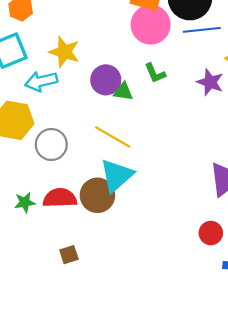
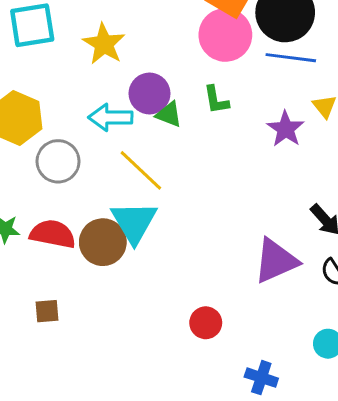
cyan arrow: (41, 81) -> (110, 117), moved
cyan triangle: (117, 175) -> (134, 222), turned -33
red circle: (211, 233) -> (206, 323), moved

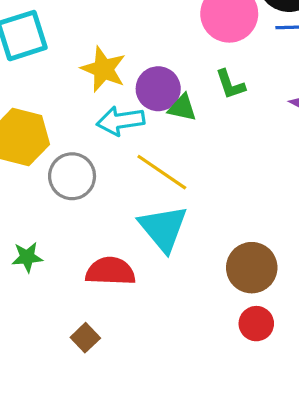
yellow star: (104, 44) -> (103, 69), moved
red semicircle: (53, 234) -> (110, 271), moved
brown circle: (103, 242) -> (252, 268), moved
brown square: (47, 311) -> (85, 338), turned -30

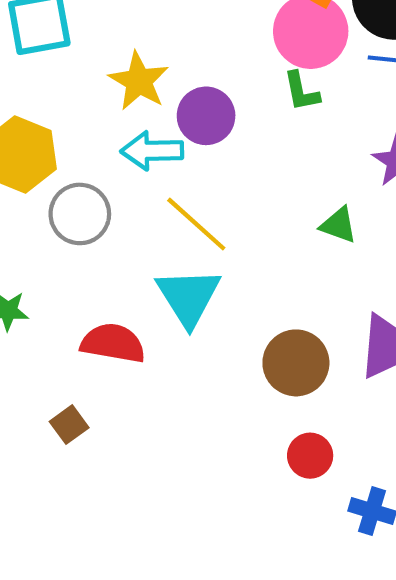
green L-shape: (230, 84) -> (301, 91), moved
green triangle: (182, 108) -> (338, 225), moved
red circle: (256, 324) -> (310, 456), moved

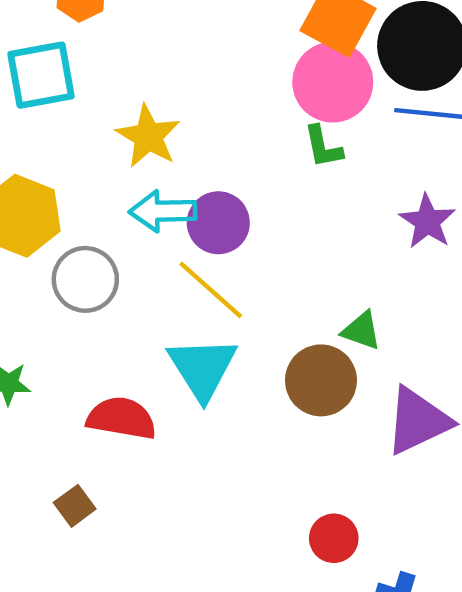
purple circle: (206, 116) -> (218, 223), moved
green triangle: (338, 225) -> (362, 331), moved
brown circle: (296, 363) -> (321, 380), moved

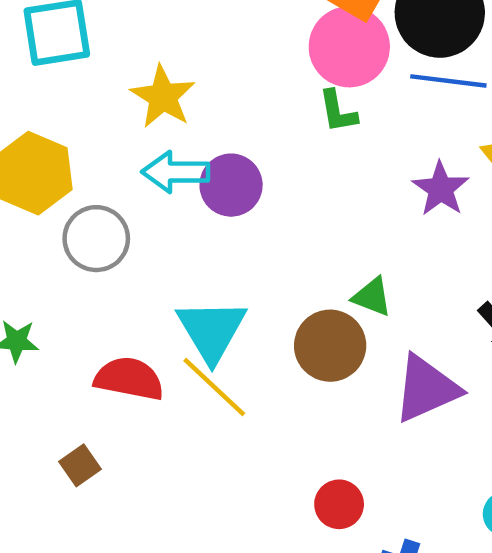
yellow line: (211, 290) -> (214, 387), moved

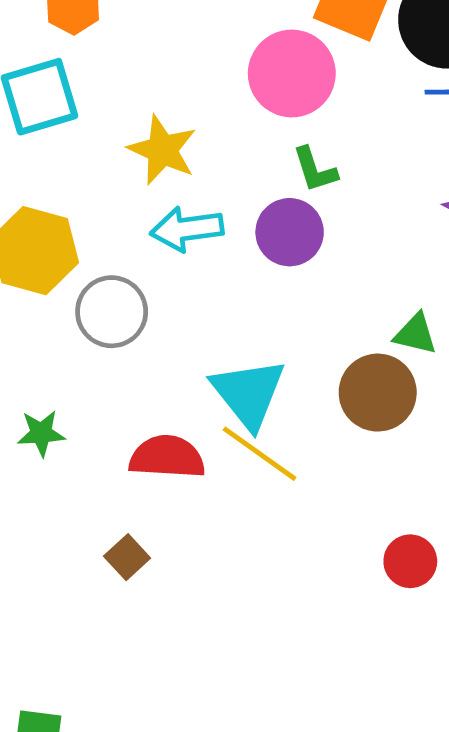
pink circle: (349, 47) -> (292, 73), moved
green L-shape: (338, 111) -> (315, 170), moved
purple circle: (231, 185) -> (290, 232), moved

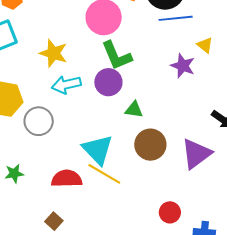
green L-shape: (315, 170) -> (117, 56), size x1.6
green triangle: (416, 334) -> (134, 110), moved

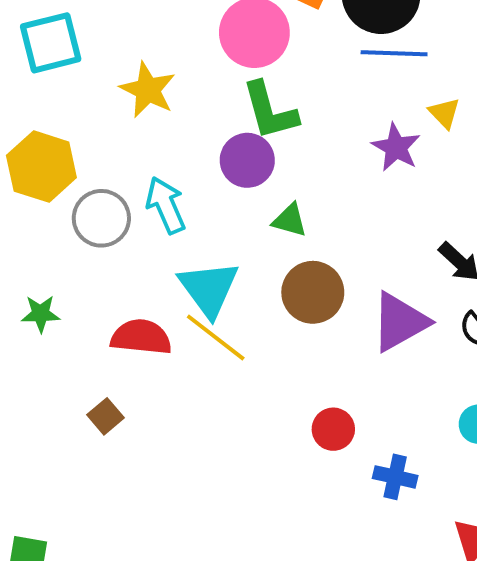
cyan arrow: (66, 85) -> (166, 205), moved, turned 72

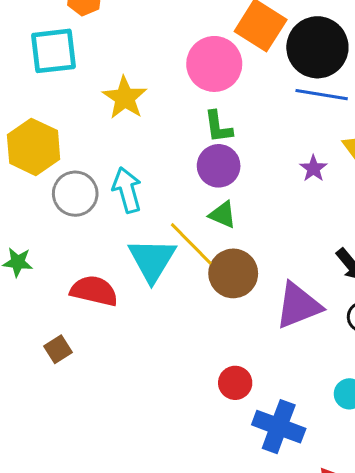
green L-shape: (270, 111) -> (218, 127), size x0.7
purple star: (396, 147) -> (313, 168), size x0.7
purple circle: (247, 160) -> (219, 166), moved
yellow line: (216, 337) -> (191, 244), moved
blue cross: (395, 477) -> (279, 427), size x1.5

